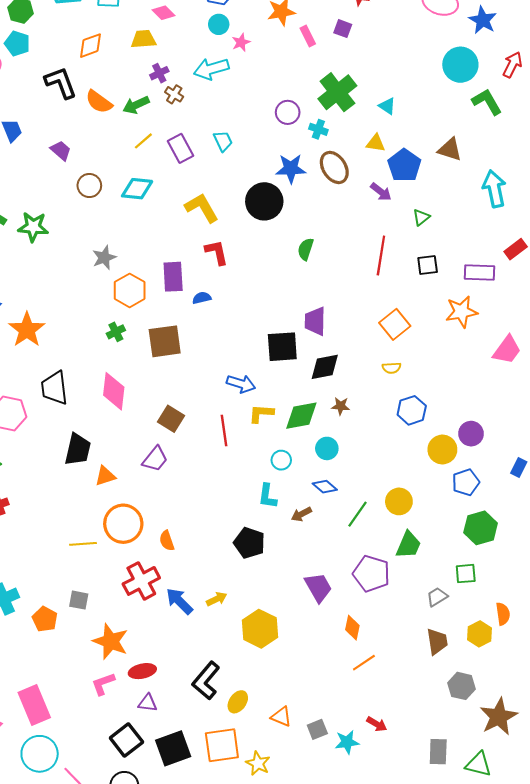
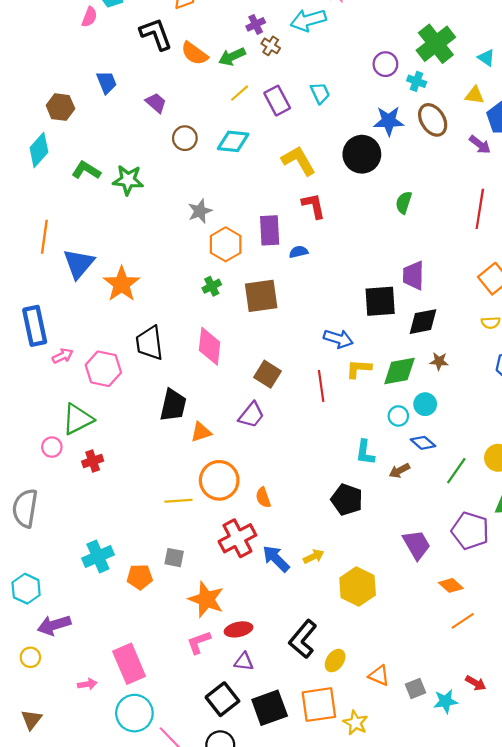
cyan circle: (281, 460) -> (398, 416), moved
orange pentagon: (45, 619) -> (140, 577), turned -30
orange diamond: (352, 628) -> (451, 585), turned -60

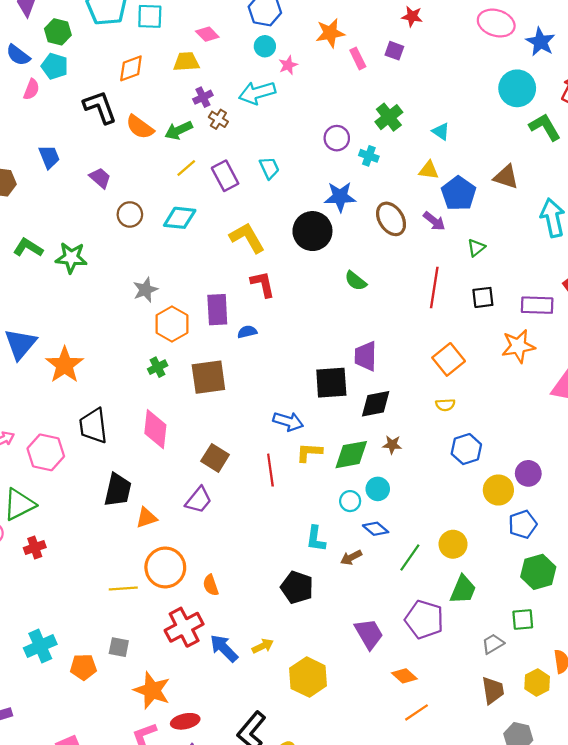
green cross: (436, 44) -> (389, 117), size x0.7
brown ellipse: (433, 120) -> (391, 219), moved
green semicircle: (404, 203) -> (356, 281), turned -70

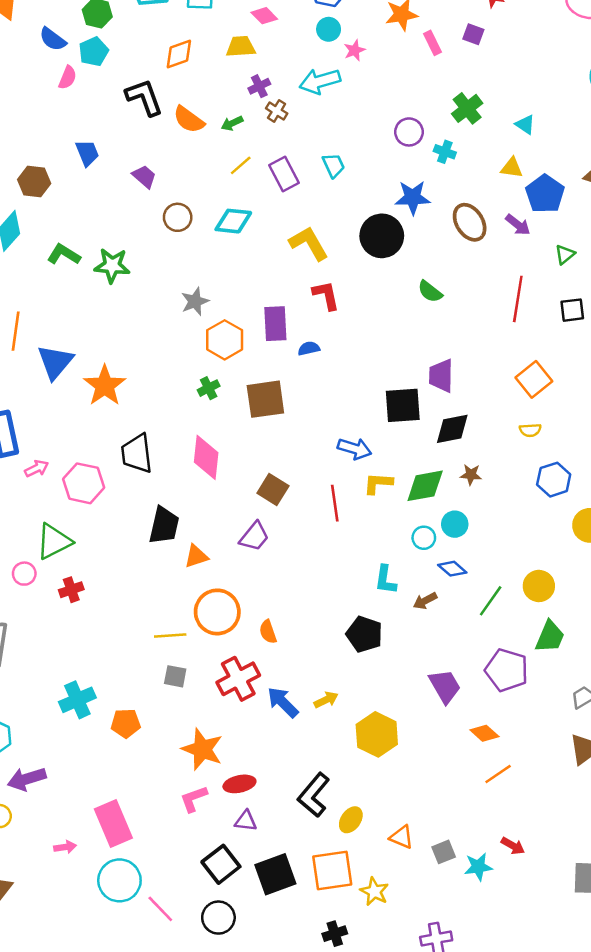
cyan pentagon: (55, 66) -> (94, 52), turned 30
green arrow: (179, 130) -> (232, 123), size x0.7
gray square: (119, 647) -> (175, 676), moved

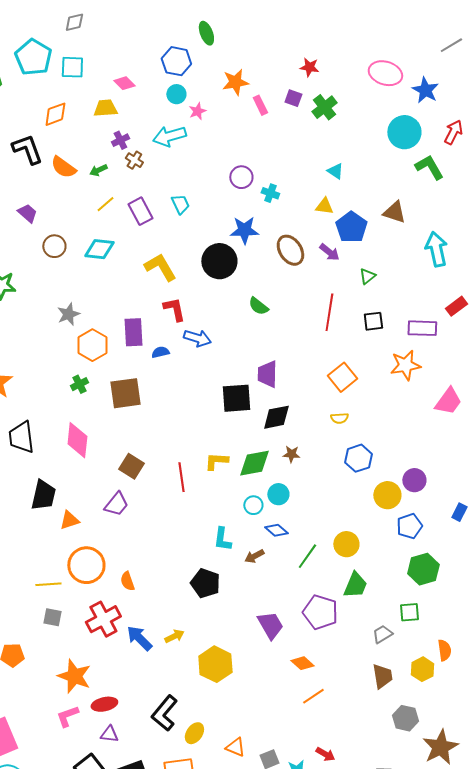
green cross: (467, 108) -> (324, 107), moved
blue arrow: (355, 449) -> (197, 338), moved

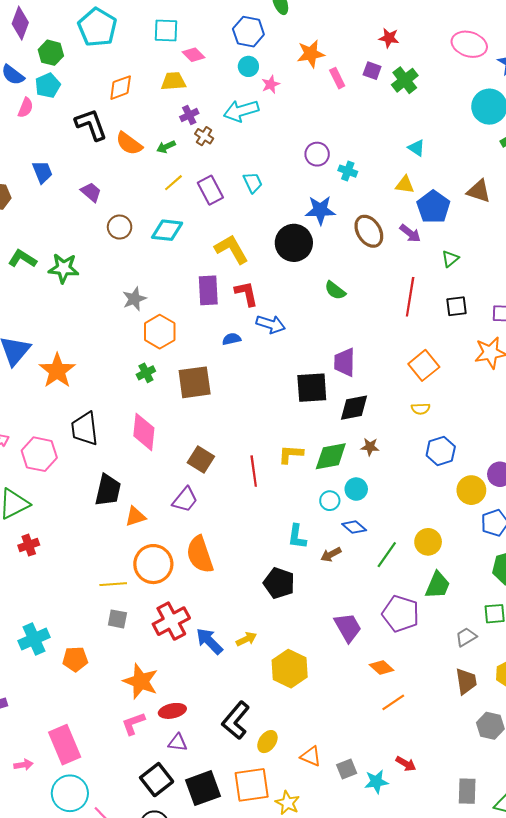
cyan square: (72, 67) -> (166, 31), moved
purple rectangle: (133, 332) -> (208, 290), moved
orange semicircle: (127, 581) -> (200, 555), moved, size x1.8

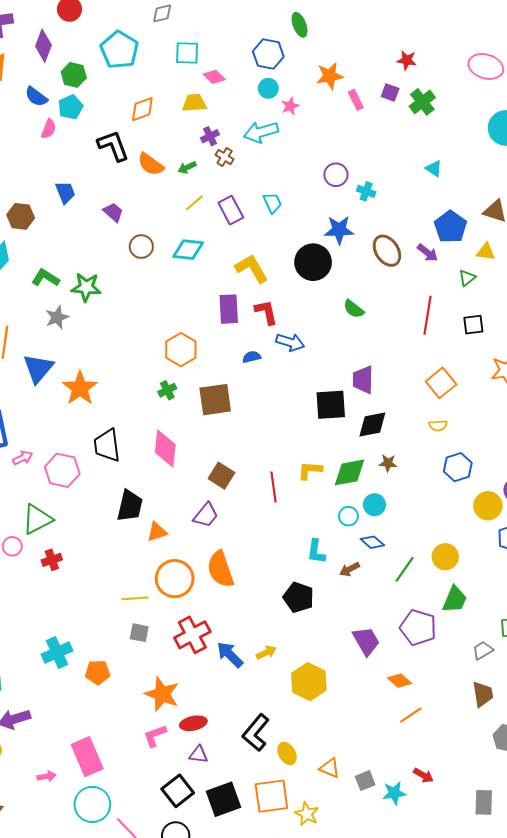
yellow triangle: (405, 185) -> (486, 252), moved
gray star: (134, 299) -> (57, 317), moved
yellow ellipse: (267, 742) -> (287, 753), turned -65

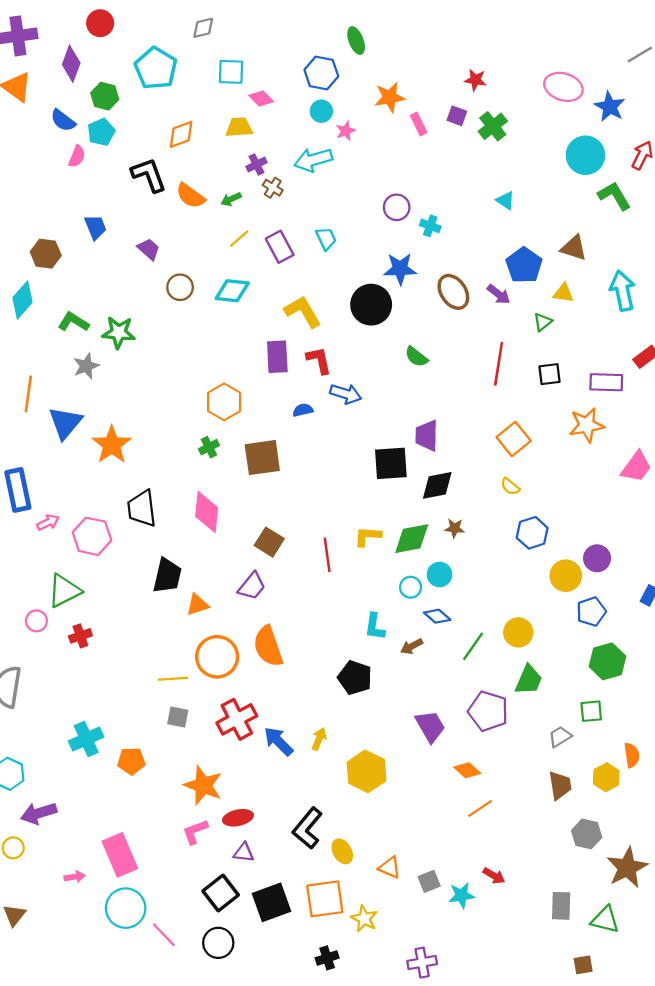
yellow semicircle: (438, 426) -> (510, 486), turned 42
yellow arrow: (266, 653) -> (319, 739), turned -42

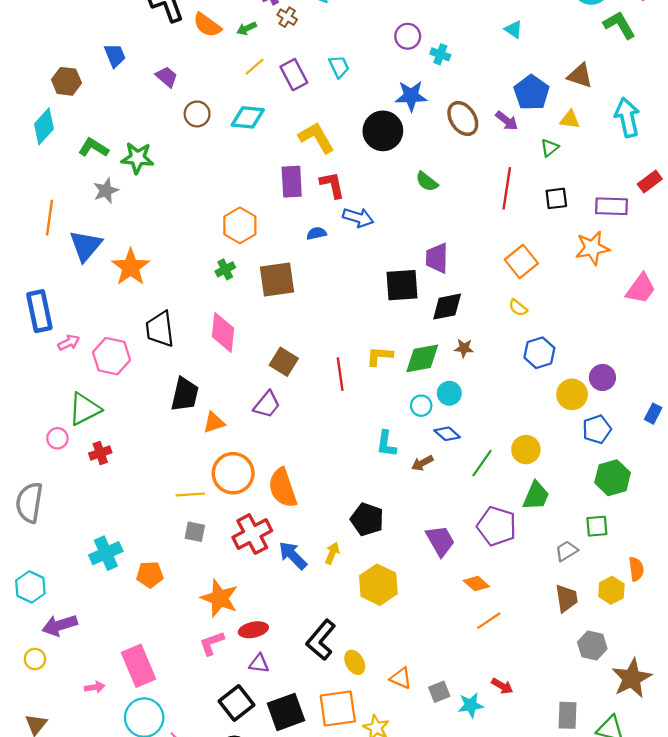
orange semicircle: (268, 646) -> (283, 488), moved
black pentagon: (355, 678) -> (367, 519), moved

